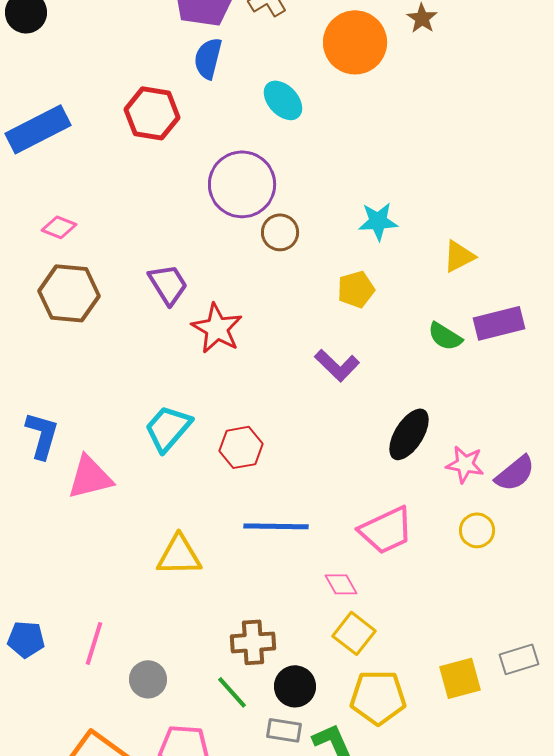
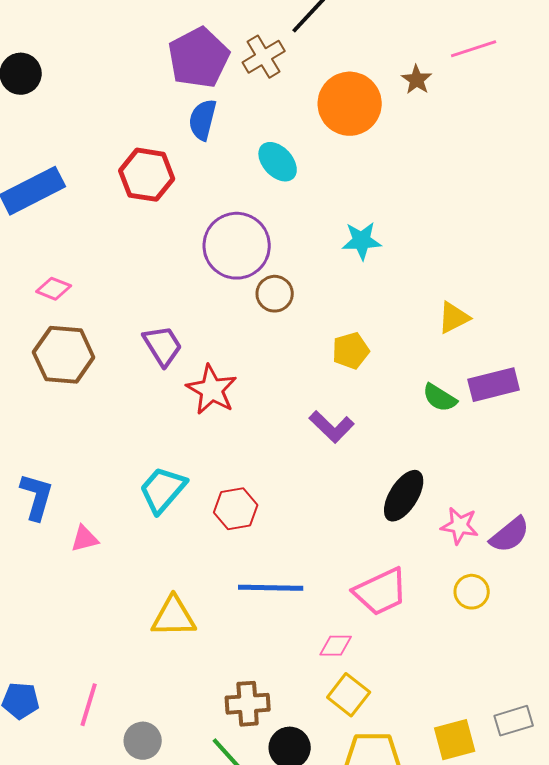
cyan star: (378, 221) -> (362, 241), moved
pink triangle: (90, 477) -> (85, 539), size x0.6
pink diamond: (341, 584) -> (336, 646), turned -60

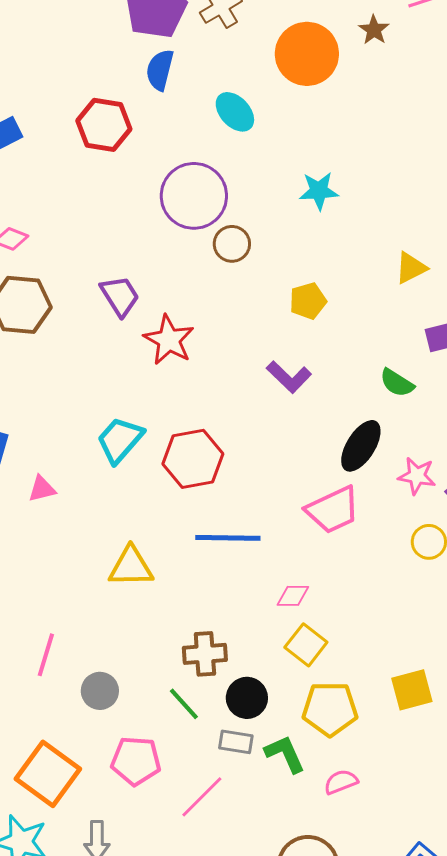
green semicircle: (440, 398) -> (397, 383), moved
red hexagon: (236, 509) -> (193, 459), size x1.4
pink trapezoid: (381, 592) -> (333, 510), moved

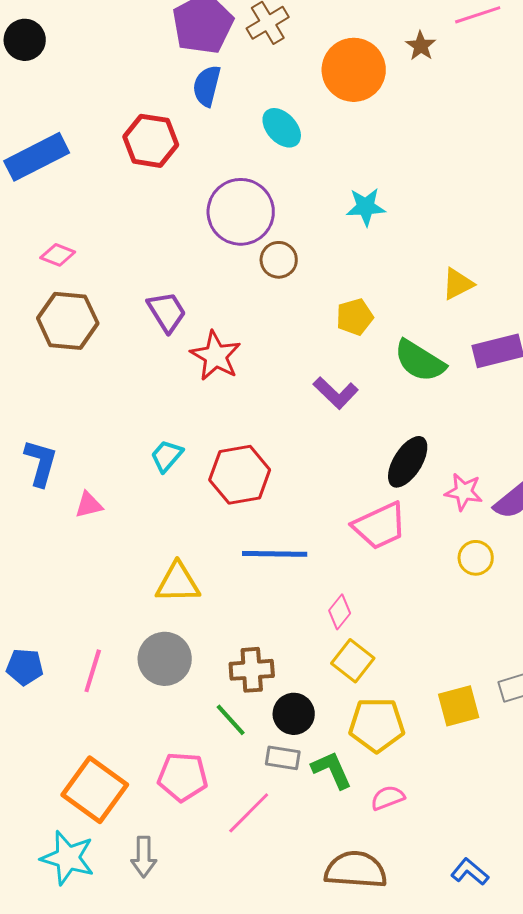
green semicircle: (397, 383) -> (420, 361), moved, size x1.5
cyan trapezoid: (120, 440) -> (167, 456), size x0.7
pink diamond: (293, 596) -> (340, 612), turned -52
gray circle: (100, 691) -> (165, 659), moved, size x1.4

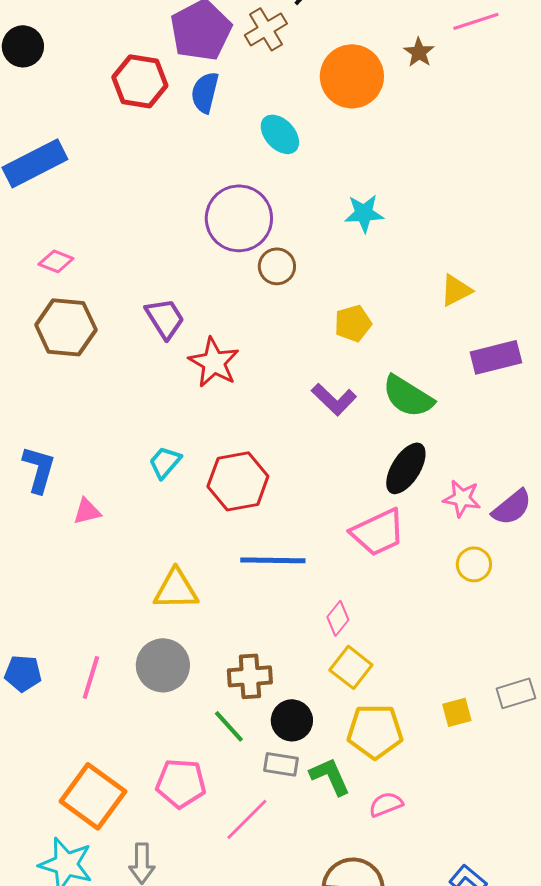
red hexagon: (151, 141) -> (140, 81), moved
green semicircle: (420, 361) -> (408, 396), moved
yellow square: (459, 706) -> (457, 712), size x0.7

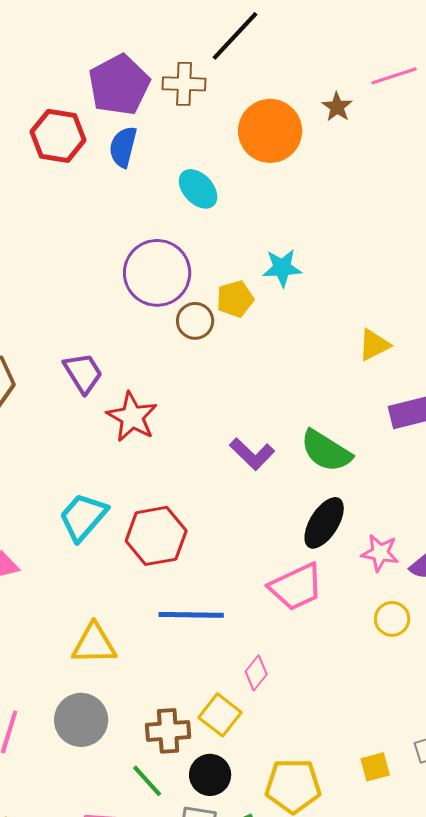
brown cross: (266, 29) -> (184, 84), turned 33
yellow pentagon: (353, 323) -> (235, 299), moved
cyan trapezoid: (165, 462) -> (83, 517), size x1.5
yellow square: (351, 667) -> (220, 715), moved

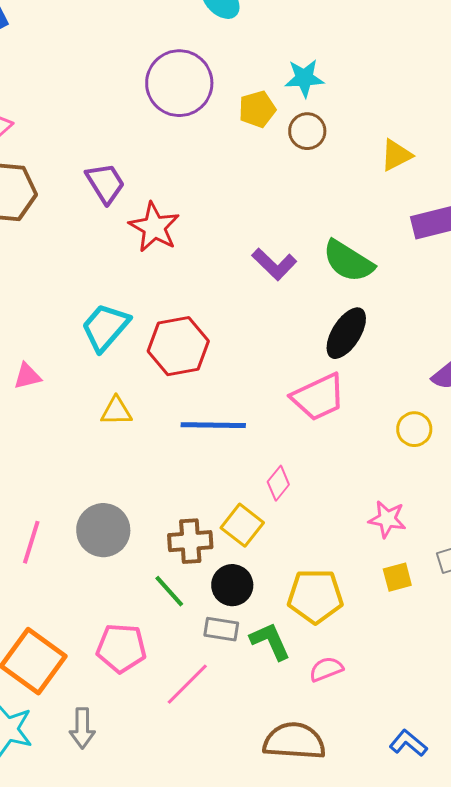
brown circle: (195, 321) -> (307, 131), moved
pink star: (380, 553) -> (387, 519), moved
yellow triangle: (94, 644) -> (116, 411), moved, size x0.7

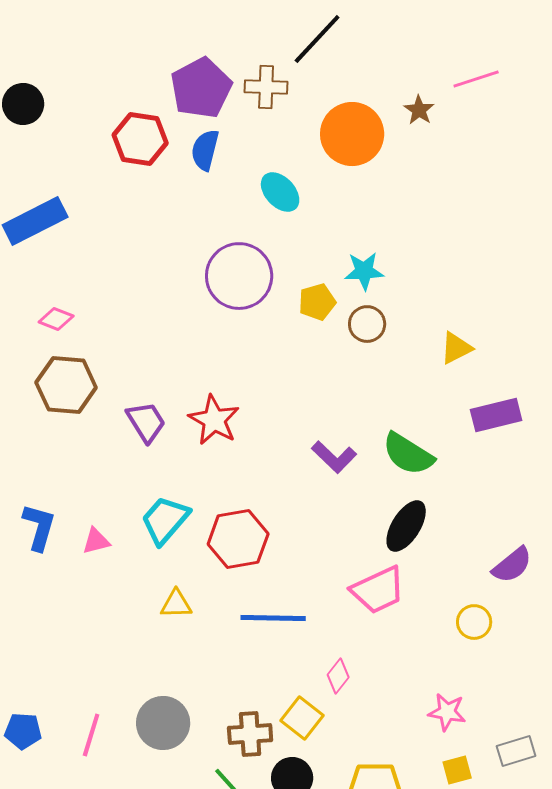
purple trapezoid: (105, 183) -> (146, 422), moved
pink triangle: (27, 376) -> (96, 541), moved

